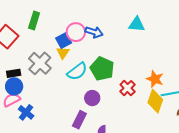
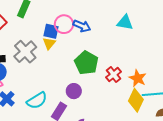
blue square: (64, 41) -> (51, 31), turned 35
cyan semicircle: (77, 71) -> (37, 100), moved
red cross: (128, 88) -> (114, 75), moved

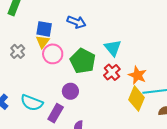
cyan triangle: (125, 22) -> (113, 48), moved, turned 42
pink circle: (64, 24) -> (53, 54), moved
gray cross: (25, 52) -> (18, 51), size x0.6
cyan semicircle: (37, 100) -> (32, 103), turned 55

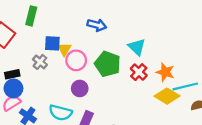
blue square: (44, 29) -> (52, 43), moved
purple circle: (70, 91) -> (80, 88), moved
yellow diamond: (137, 99) -> (167, 96), turned -75

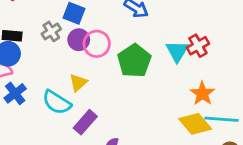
yellow triangle: (64, 49) -> (78, 83), moved
red cross: (139, 72) -> (198, 46), moved
purple circle: (80, 88) -> (79, 40), moved

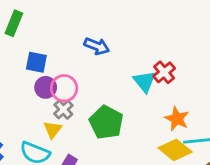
gray cross: (51, 31) -> (63, 109), moved
green pentagon: (134, 61) -> (106, 122), moved

